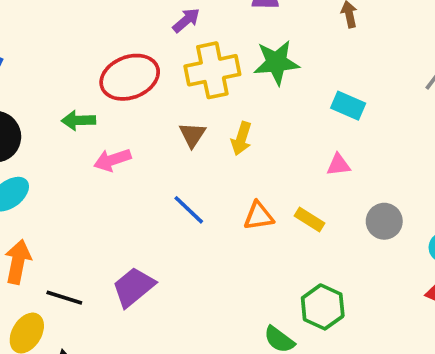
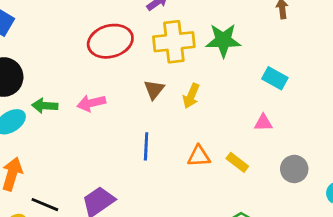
green arrow: (78, 120) -> (45, 106), moved
blue line: (189, 210) -> (146, 146), turned 44

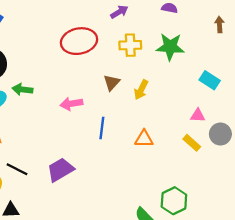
yellow cross: (174, 42) -> (130, 45), size x0.7
pink arrow: (91, 103) -> (71, 104), moved
yellow rectangle: (237, 162) -> (192, 143), moved
gray circle: (294, 169) -> (220, 134), moved

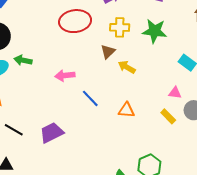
brown triangle: (112, 83) -> (108, 52), moved
yellow arrow: (141, 90) -> (127, 67), turned 90
blue line: (102, 128) -> (90, 98), turned -54

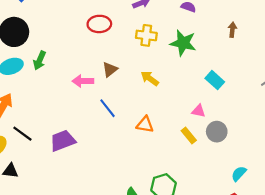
red ellipse: (75, 21) -> (99, 24), size x0.7
brown triangle: (108, 52) -> (110, 69), moved
green arrow: (23, 60) -> (40, 60), turned -84

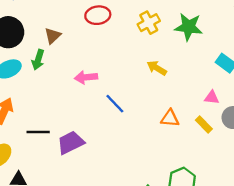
yellow cross: (146, 35) -> (149, 23), turned -30
brown triangle: (110, 69) -> (53, 36), moved
orange triangle: (145, 125) -> (170, 118), moved
black line: (22, 134) -> (38, 132), moved, turned -30

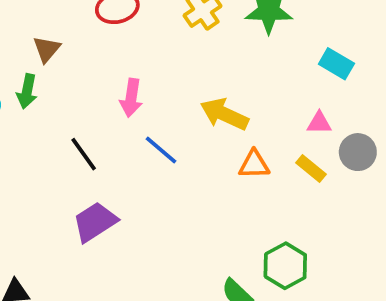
yellow arrow: (157, 68) -> (224, 114), moved, size x1.4
pink arrow: (86, 77) -> (131, 98), moved, turned -70
black line: (38, 132) -> (84, 154), moved, turned 60

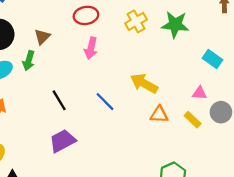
pink arrow: (131, 98) -> (91, 48), moved

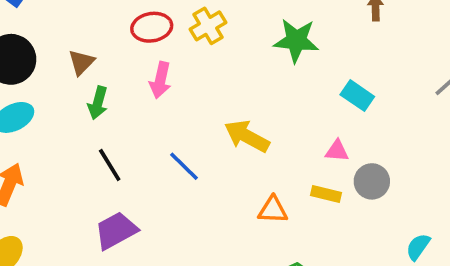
yellow cross: (136, 21) -> (208, 26), moved
green arrow: (29, 61) -> (98, 103), moved
orange triangle: (159, 115) -> (273, 210), moved
yellow rectangle: (193, 120) -> (326, 194), turned -30

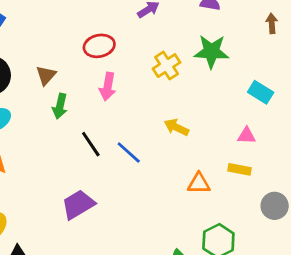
yellow cross: (208, 26) -> (167, 66), moved
yellow arrow: (247, 136) -> (176, 127), size x0.7
black line: (110, 165) -> (91, 144), moved
gray circle: (372, 181) -> (275, 206), moved

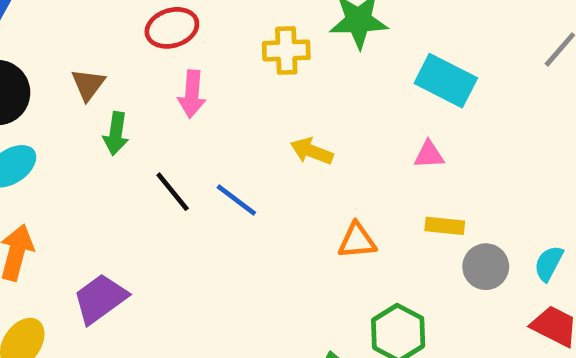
yellow cross: (167, 66) -> (286, 50), turned 36
cyan rectangle: (261, 92) -> (446, 81), size x1.4
yellow rectangle: (240, 169) -> (445, 226), moved
purple trapezoid: (78, 204) -> (100, 299), moved

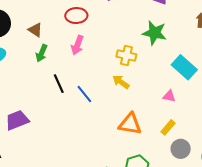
yellow cross: (286, 50) -> (126, 55), moved
brown triangle: (88, 85) -> (35, 30), turned -49
yellow rectangle: (445, 226) -> (168, 127), turned -70
orange triangle: (357, 241) -> (130, 124), size x1.4

